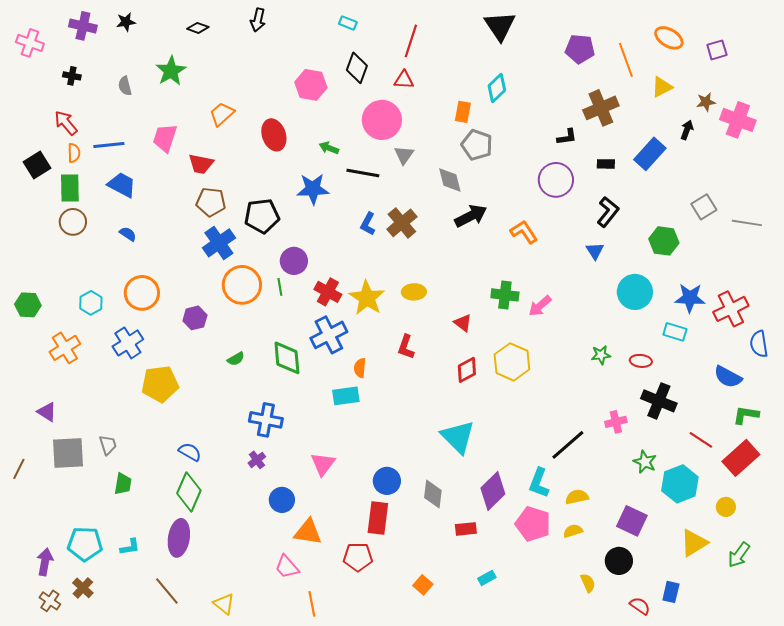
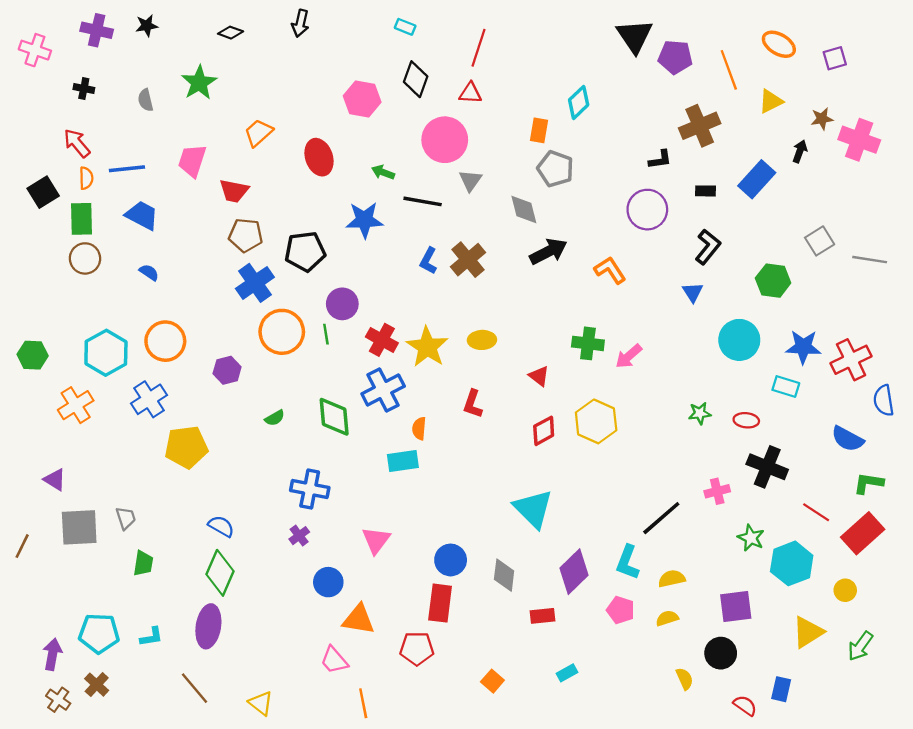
black triangle: (500, 26) -> (634, 36), moved
cyan hexagon: (91, 303) -> (106, 353), size x1.6
purple square: (632, 521) -> (736, 607), turned -32
pink pentagon: (533, 524) -> (621, 610), size x0.7

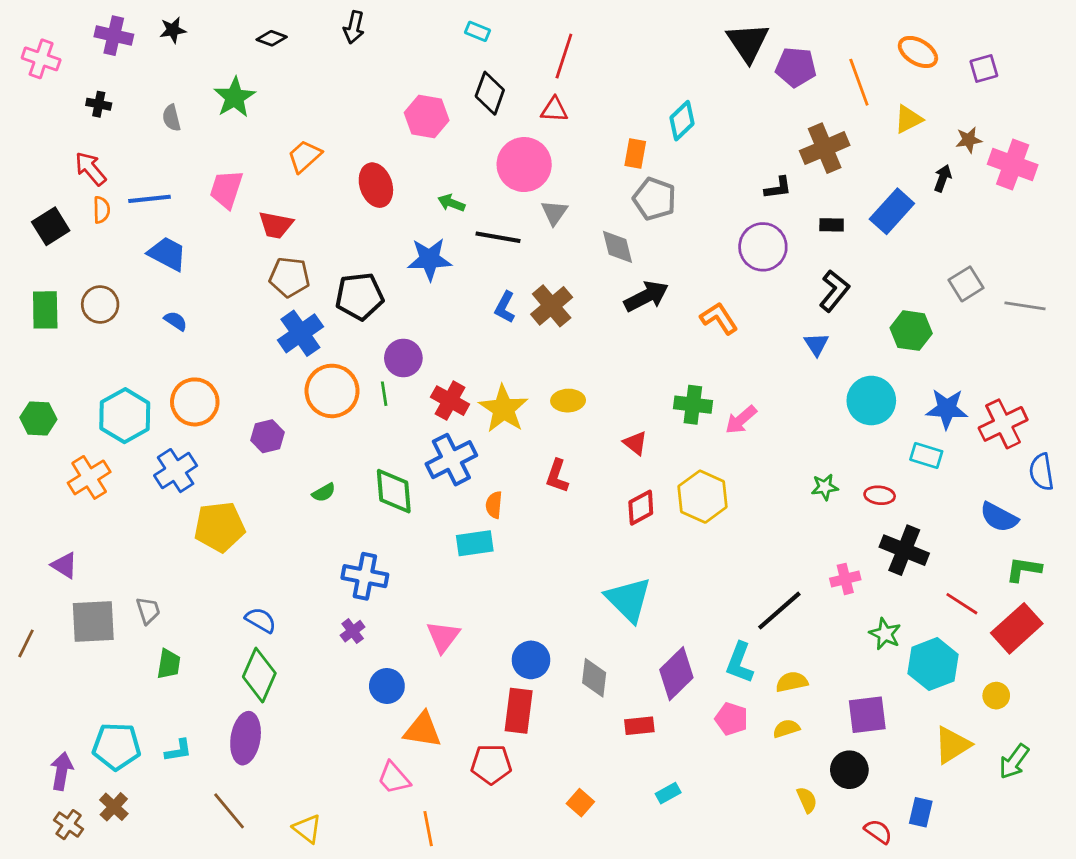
green rectangle: (81, 219) -> (45, 310), moved

